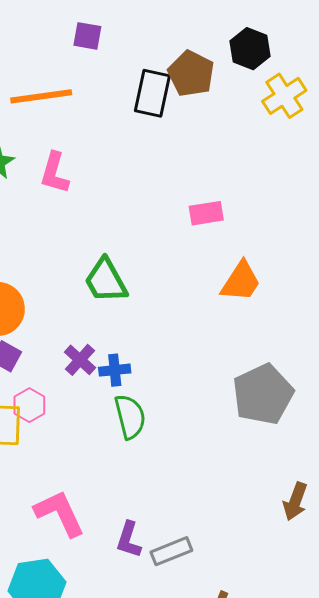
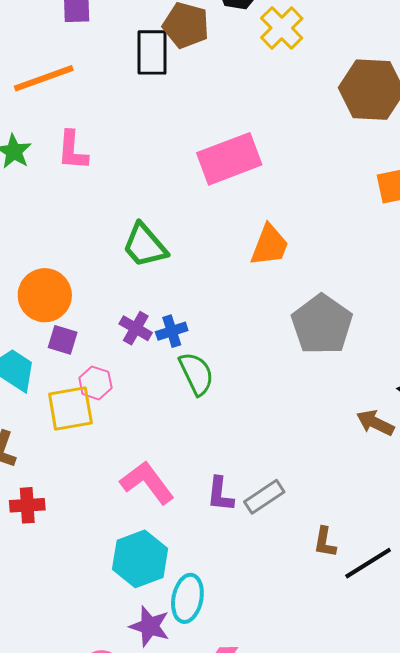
pink rectangle: (206, 213) -> (229, 159), size x1.8
orange trapezoid: (241, 281) -> (270, 245), moved
brown arrow: (295, 501) -> (375, 423), turned 108

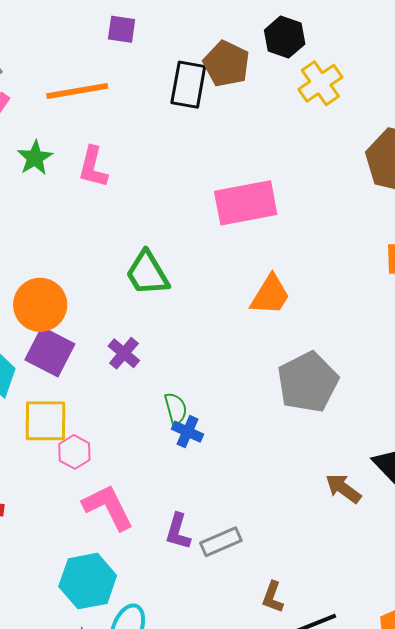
blue cross: (172, 331) -> (188, 432), moved, turned 32
purple square: (63, 340) -> (50, 352), size x1.6
green semicircle: (196, 374) -> (176, 409), size x0.7
pink hexagon: (95, 383) -> (74, 452), moved

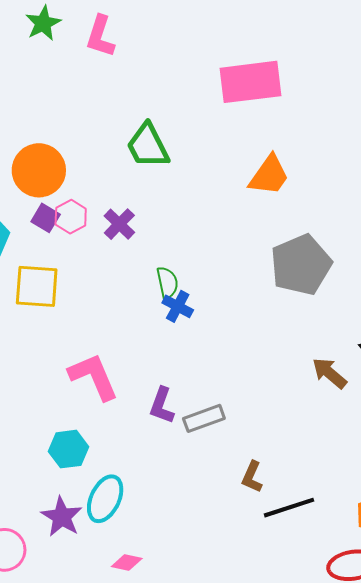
purple square: (50, 352) -> (46, 218), size x0.6
pink hexagon: (74, 452) -> (71, 217), moved
cyan hexagon: (88, 581) -> (68, 449), size x0.7

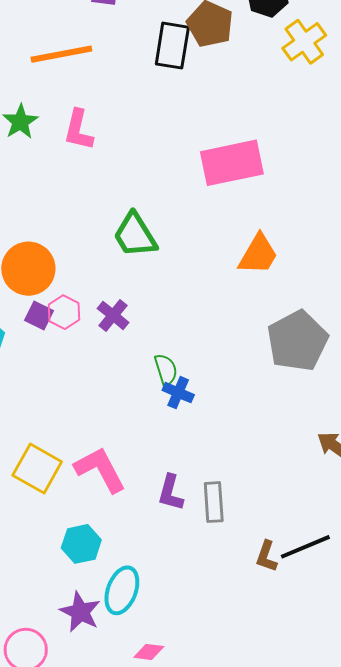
yellow square: (37, 286) -> (37, 469), moved, turned 30
gray rectangle: (204, 418) -> (214, 502), turned -69
black line: (289, 508) -> (305, 547), moved

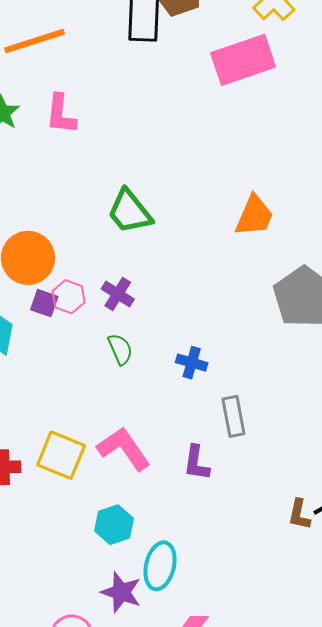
pink rectangle: (232, 163) -> (243, 60), moved
green semicircle: (166, 370) -> (120, 349), moved
gray rectangle: (214, 502) -> (233, 416), moved

